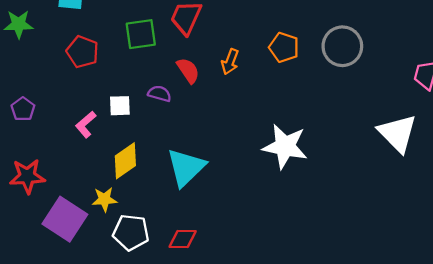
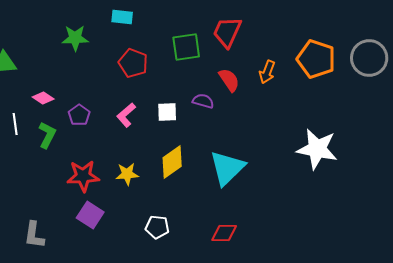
orange pentagon: (284, 47) -> (316, 59), size x1.4
pink L-shape: (86, 124) -> (126, 115), moved
yellow star: (104, 199) -> (127, 174), moved
purple square: (65, 219) -> (90, 215), moved, size x0.7
white pentagon: (131, 232) -> (157, 227), moved, size x0.7

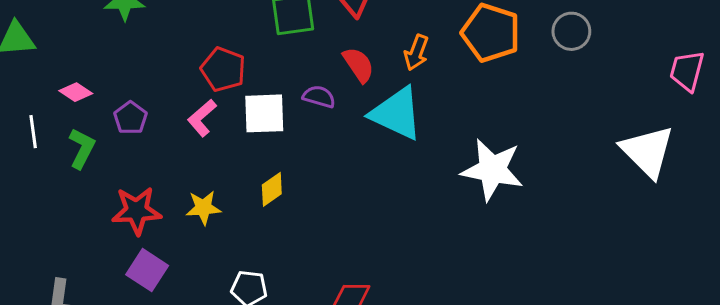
gray circle: (369, 58) -> (571, 31), size x0.7
red pentagon: (133, 63) -> (223, 69), moved
white square: (167, 112) -> (264, 113), size x1.4
yellow diamond: (172, 162) -> (272, 189), size x0.7
cyan triangle: (227, 168) -> (397, 113), moved, turned -51

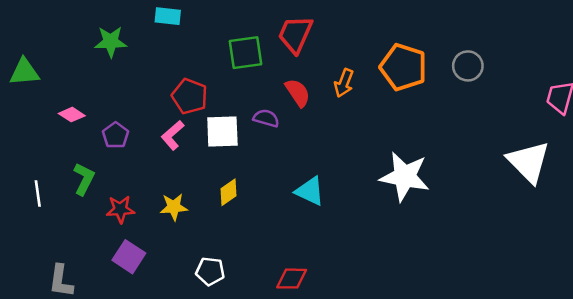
cyan triangle: (397, 113) -> (310, 191), moved, size x0.7
white line: (33, 132) -> (38, 194), moved
green L-shape: (82, 148) -> (84, 179), moved
red star: (137, 211) -> (120, 209), size x0.7

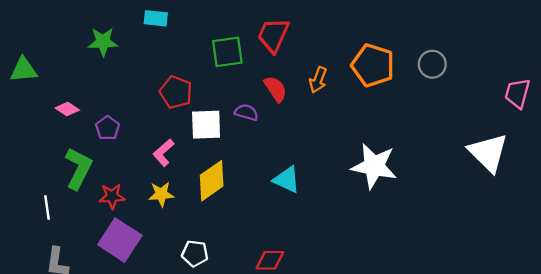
pink L-shape: (173, 135) -> (164, 153), moved
green L-shape: (84, 179) -> (78, 168), size x1.4
yellow diamond: (228, 192) -> (212, 181), size x1.6
white line: (38, 194) -> (47, 208), moved
purple square: (129, 257) -> (120, 240), size x1.4

